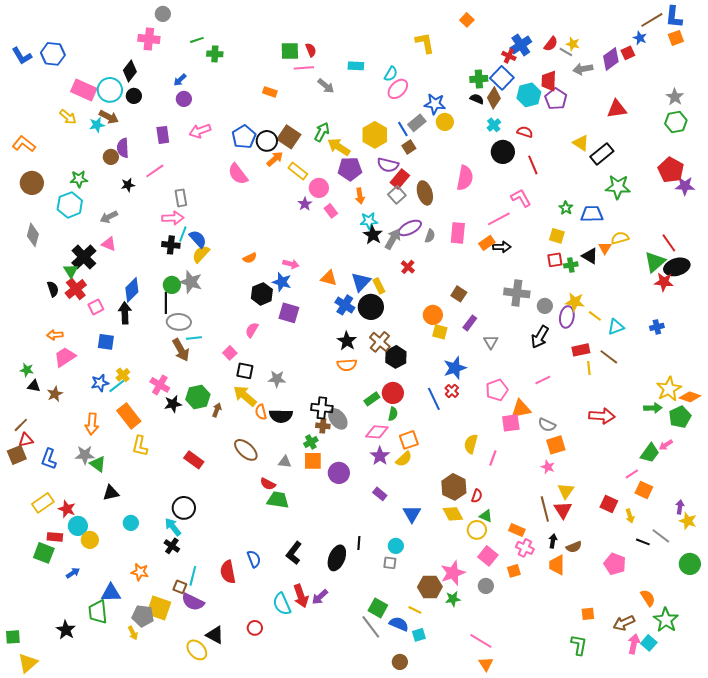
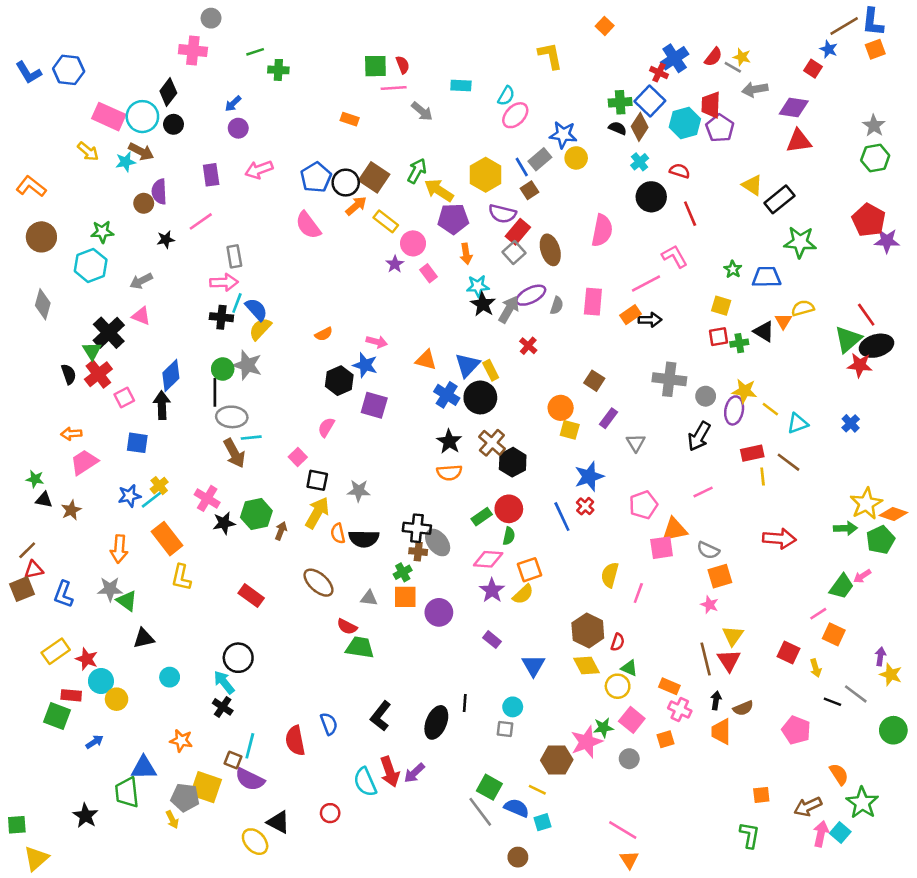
red square: (628, 53) -> (813, 69), turned -32
purple diamond: (611, 59) -> (794, 107), moved, turned 45
blue cross: (657, 327) -> (851, 423), turned -32
yellow arrow: (245, 396) -> (317, 513), turned 80
green star: (453, 599) -> (603, 728), moved

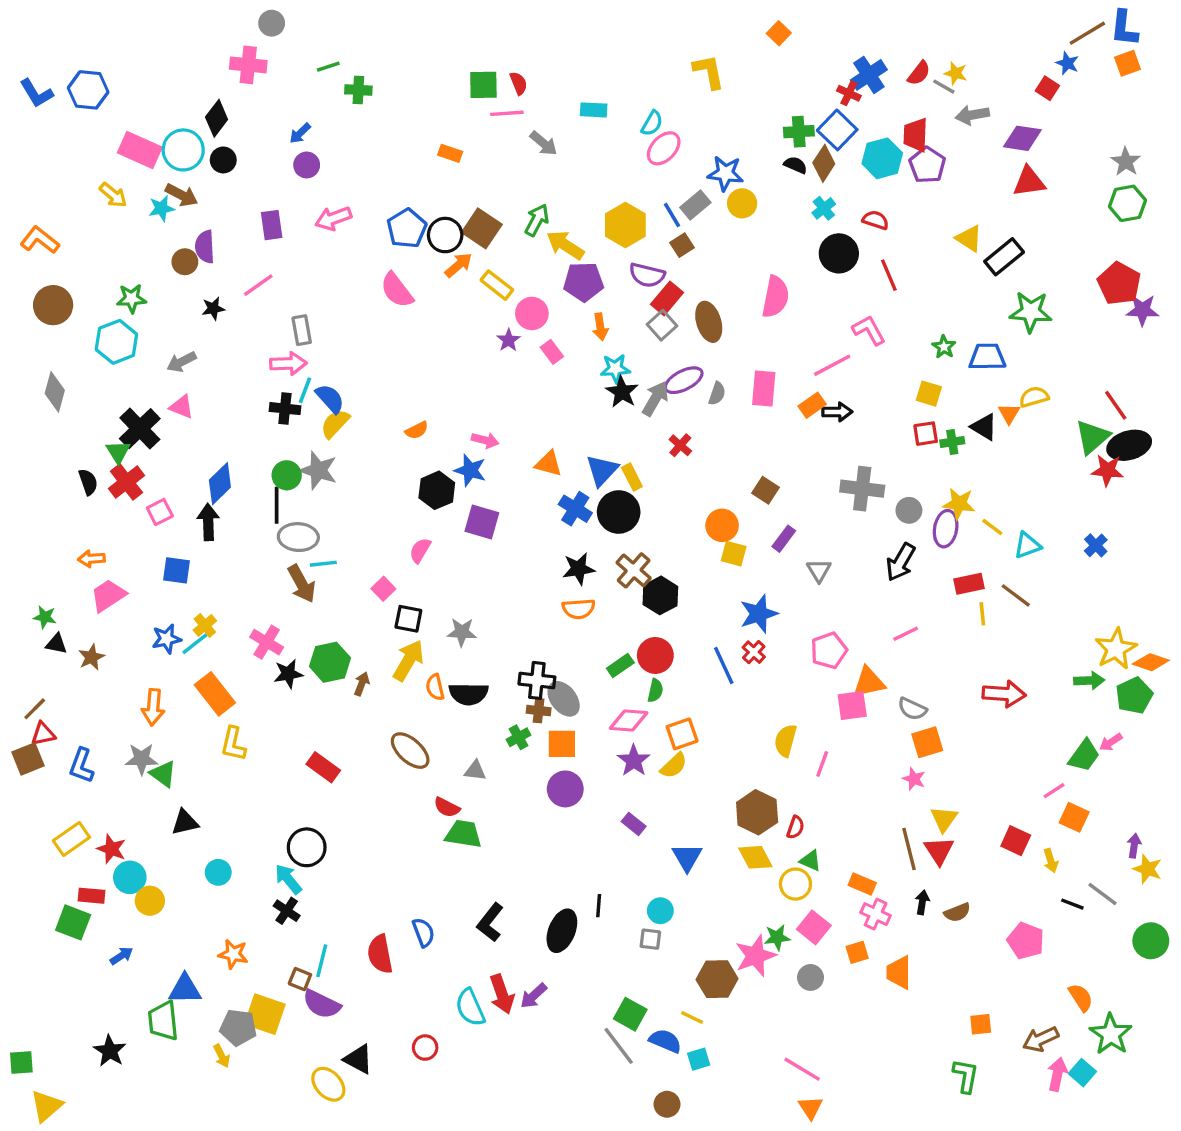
black star: (449, 441) -> (579, 569), turned 30
orange square: (405, 597) -> (562, 744), moved
orange trapezoid: (721, 732) -> (899, 972), moved

